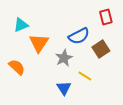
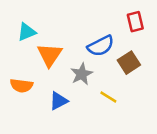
orange semicircle: (17, 67) -> (21, 86), turned 144
blue triangle: (64, 88) -> (59, 101), moved, turned 35

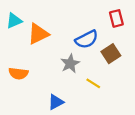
cyan triangle: (27, 32) -> (14, 21), moved
orange triangle: (50, 55) -> (38, 34), moved, turned 30
blue triangle: (59, 101) -> (56, 102), moved

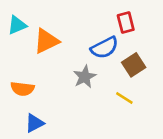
red rectangle: (116, 18) -> (126, 22), moved
yellow line: (93, 83) -> (124, 98), moved
blue triangle: (56, 102) -> (34, 123), moved

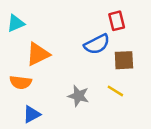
orange triangle: (46, 41) -> (38, 54), moved
brown square: (134, 65) -> (124, 60), turned 30
gray star: (85, 77) -> (78, 96), moved, turned -30

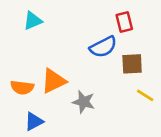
cyan triangle: (16, 23) -> (33, 21), moved
orange triangle: (38, 54) -> (54, 81), moved
yellow line: (115, 91) -> (145, 95), moved

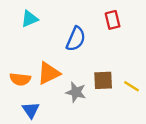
blue semicircle: (103, 47) -> (76, 39), moved, turned -40
brown square: (132, 64) -> (103, 80), moved
blue triangle: (34, 121) -> (31, 110), turned -36

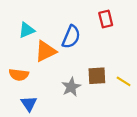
cyan triangle: (30, 19) -> (27, 30), moved
orange triangle: (49, 73) -> (46, 51), moved
gray star: (76, 92) -> (71, 87), turned 30

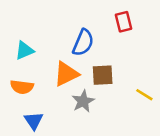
cyan triangle: (27, 30) -> (24, 50), moved
orange triangle: (46, 51) -> (66, 74), moved
brown square: (97, 76) -> (103, 75), moved

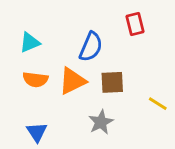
cyan triangle: (24, 50) -> (30, 42), moved
orange semicircle: (22, 87) -> (35, 79), moved
gray star: (83, 101) -> (101, 122), moved

